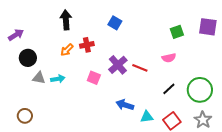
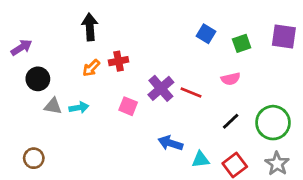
blue square: (115, 23) -> (206, 34), moved

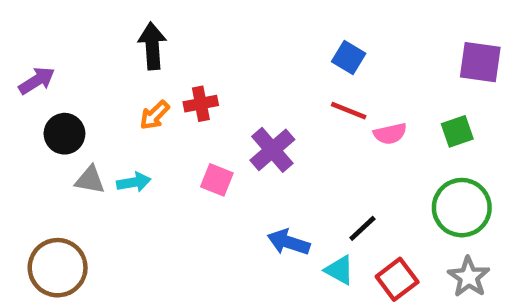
green square: (242, 43) -> (457, 131), moved
red line: (191, 93) -> (349, 111), moved
black line: (231, 121) -> (362, 228), moved
brown circle: (34, 158) -> (58, 268), size x1.6
cyan triangle: (201, 160) -> (339, 270), turned 36

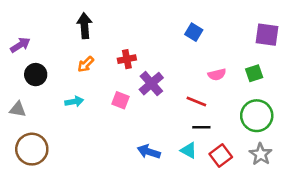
red cross: (201, 104) -> (127, 59), moved
red line: (349, 111) -> (196, 102), moved
gray triangle: (90, 180) -> (18, 109), moved
black line: (362, 228) -> (201, 127), turned 42
blue arrow: (289, 242) -> (149, 152), moved

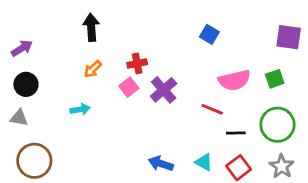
black circle: (36, 75) -> (26, 84), moved
pink semicircle: (217, 75) -> (234, 80), size x1.6
pink square: (120, 100) -> (129, 87), moved, turned 30
black line: (201, 127) -> (236, 133), moved

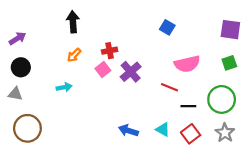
green square: (275, 79) -> (229, 63), moved

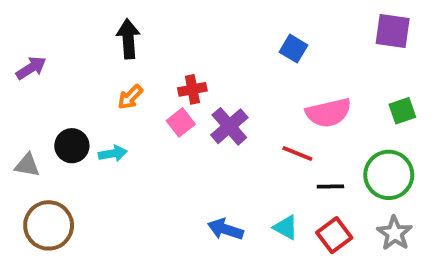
purple square: (230, 30) -> (393, 31), moved
black circle: (21, 67) -> (72, 146), moved

